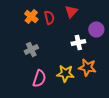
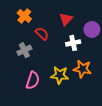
red triangle: (71, 11) -> (66, 19), moved
red semicircle: (49, 17) -> (42, 34), moved, turned -32

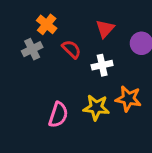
white cross: (73, 43) -> (102, 65), moved
gray cross: (24, 50) -> (32, 49), moved

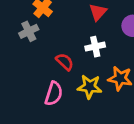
red semicircle: (71, 49) -> (65, 62), moved

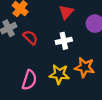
red semicircle: (65, 62) -> (30, 37), moved

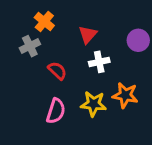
red triangle: (66, 12) -> (88, 35), moved
red semicircle: (30, 37) -> (57, 71), moved

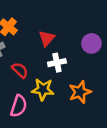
orange star: (125, 95) -> (80, 92), turned -30
yellow star: (93, 104) -> (43, 89), moved

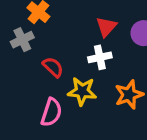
red triangle: (47, 38) -> (106, 27), moved

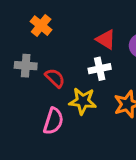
red triangle: (106, 27) -> (106, 39), turned -40
gray cross: (22, 40) -> (26, 66), moved, turned 30

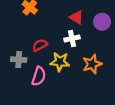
gray cross: (26, 66) -> (19, 60), moved
red semicircle: (55, 78) -> (40, 45), turned -72

